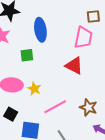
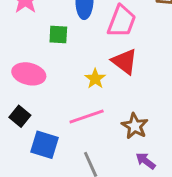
pink trapezoid: (83, 38) -> (122, 21), moved
yellow star: (34, 89) -> (95, 79), moved

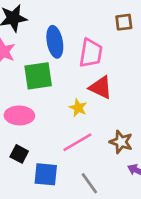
green square: (58, 35) -> (38, 76), size x1.6

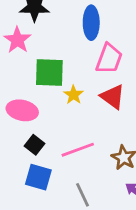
blue ellipse: (55, 42) -> (91, 23), moved
yellow star: (78, 108) -> (74, 95), moved
black square: (19, 154) -> (34, 145), moved

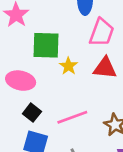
red triangle: (113, 97) -> (105, 68), turned -30

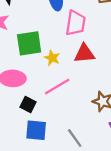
pink line: (72, 117) -> (57, 86), moved

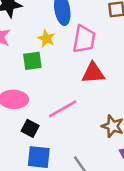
green square: (29, 43) -> (32, 61), size x0.7
yellow star: (52, 58) -> (46, 39), moved

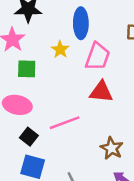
green square: (32, 61) -> (27, 69), moved

